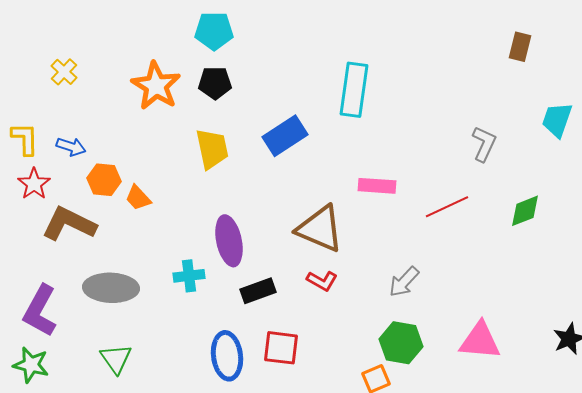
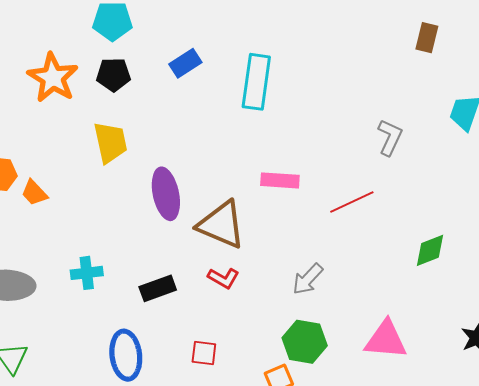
blue rectangle: (285, 136) -> (185, 63), moved, size x0.7
green diamond: (525, 211) -> (430, 250), moved
purple ellipse: (229, 241) -> (166, 194), moved
red square: (281, 348) -> (204, 353), moved, size x0.7

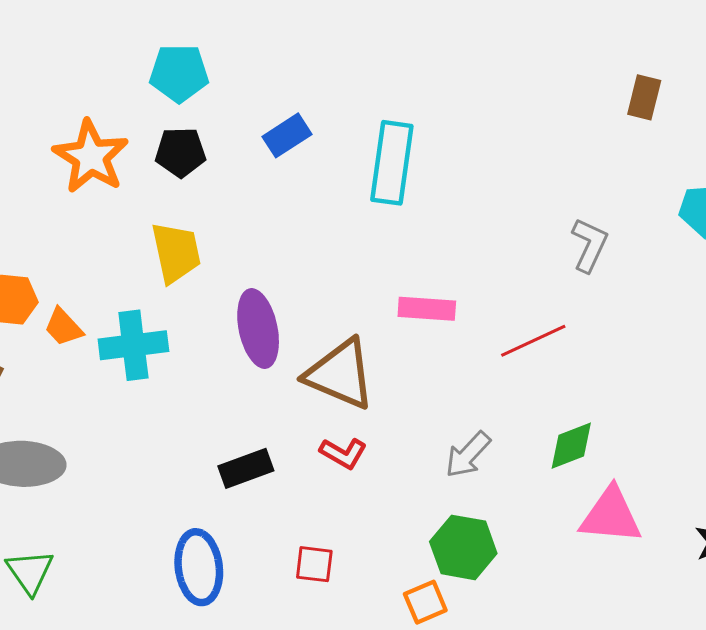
green diamond: (430, 250) -> (571, 446), moved
cyan cross: (87, 273) -> (133, 345), moved, size x1.4
pink triangle: (386, 340) -> (611, 516), moved

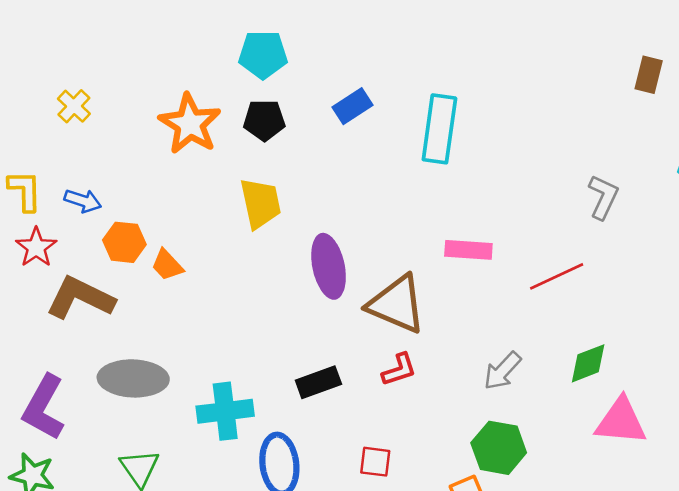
cyan cross: (133, 345) -> (225, 411), moved
red L-shape: (343, 453) -> (399, 370), turned -48

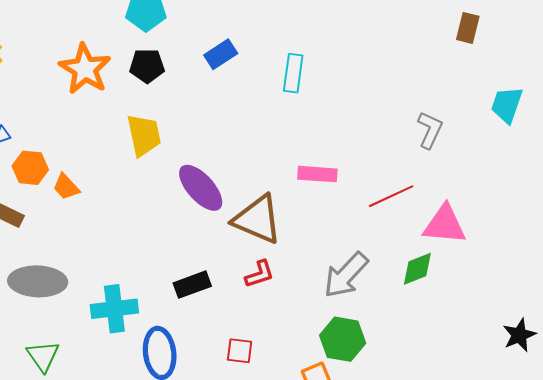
cyan rectangle: (439, 129) -> (293, 73), size x0.7
purple ellipse: (329, 266) -> (201, 188), turned -30
gray arrow: (502, 371) -> (346, 275), size x1.4
pink triangle: (621, 421) -> (445, 225), moved

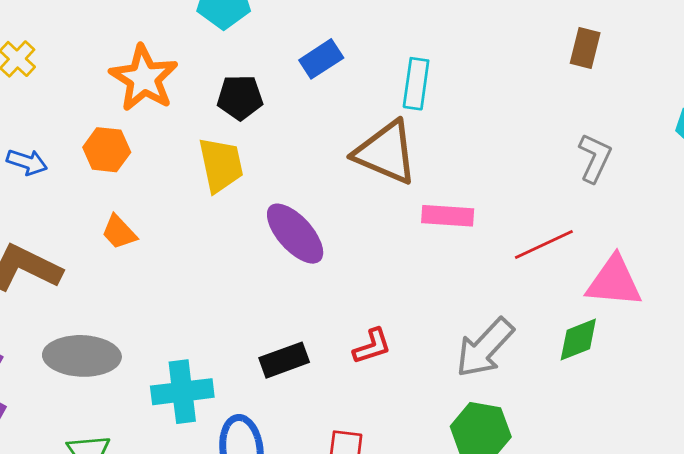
brown rectangle: (468, 28) -> (585, 48), moved
black pentagon: (147, 66) -> (240, 97), moved
orange hexagon: (30, 168) -> (107, 150), moved
brown triangle: (257, 219) -> (386, 152), moved

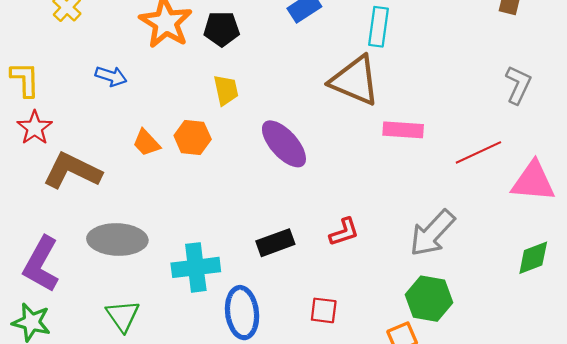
black pentagon: (240, 97) -> (222, 29), moved
orange hexagon: (107, 150) -> (193, 137), moved
blue arrow: (27, 162) -> (111, 76), moved
yellow trapezoid: (221, 165) -> (226, 90), size x0.7
green diamond: (578, 339) -> (533, 258), moved

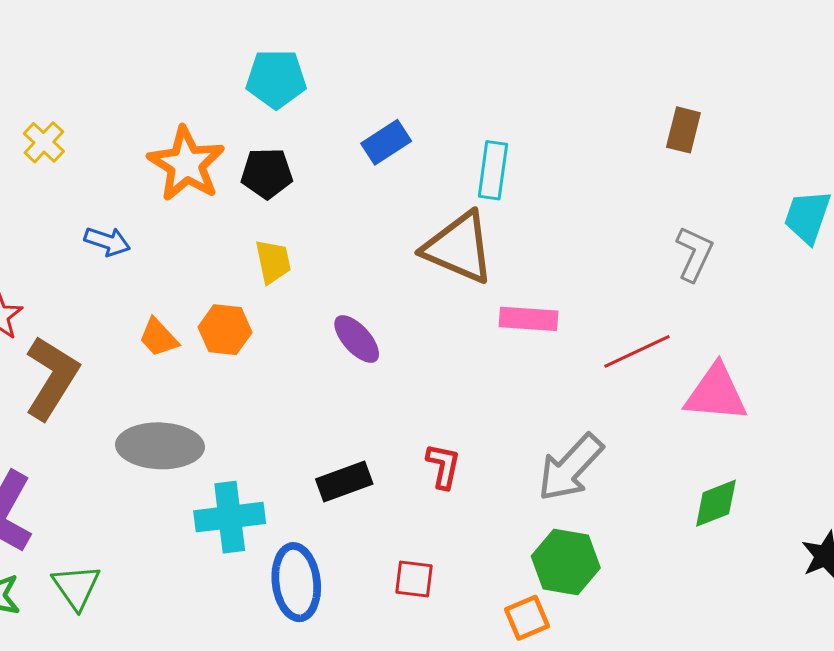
purple ellipse: (284, 144) -> (357, 339), size x0.7
brown L-shape: (72, 171) -> (52, 378), turned 96
red L-shape: (344, 232) -> (443, 466), turned -60
gray ellipse: (117, 240) -> (160, 446), moved
green triangle: (123, 316) -> (76, 587), moved

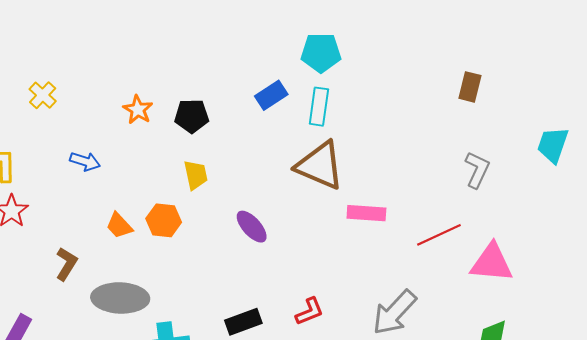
cyan pentagon: (276, 79) -> (321, 53), moved
orange star: (186, 164) -> (138, 110), size x0.6
cyan rectangle: (493, 170) -> (319, 107), moved
brown L-shape: (52, 378) -> (66, 264), moved, size x0.6
red L-shape: (443, 466) -> (310, 311), turned 56

